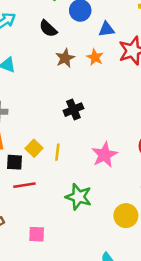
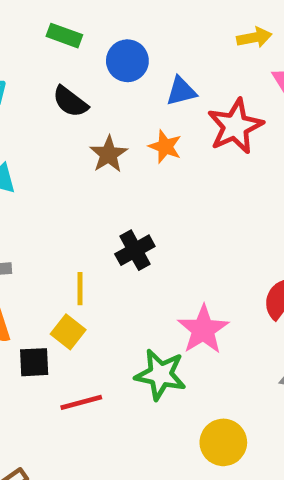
yellow line: (57, 152) -> (80, 289), moved
red line: (24, 185) -> (81, 402), moved
green star: (78, 197) -> (160, 375), moved
yellow circle: (126, 216) -> (223, 442), moved

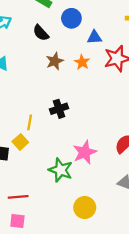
red line: (81, 402) -> (18, 197), moved

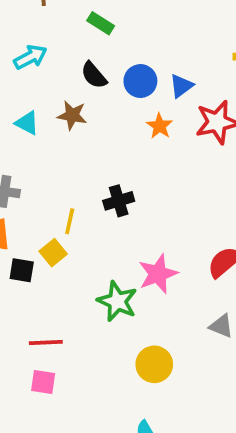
blue circle: (71, 18) -> (140, 81), moved
blue triangle: (94, 37) -> (181, 86), turned -35
brown star: (55, 61) -> (72, 115), moved, turned 30

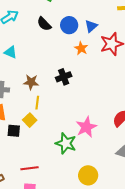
brown star: (72, 115) -> (31, 82), moved
black cross: (119, 201) -> (64, 77), moved

